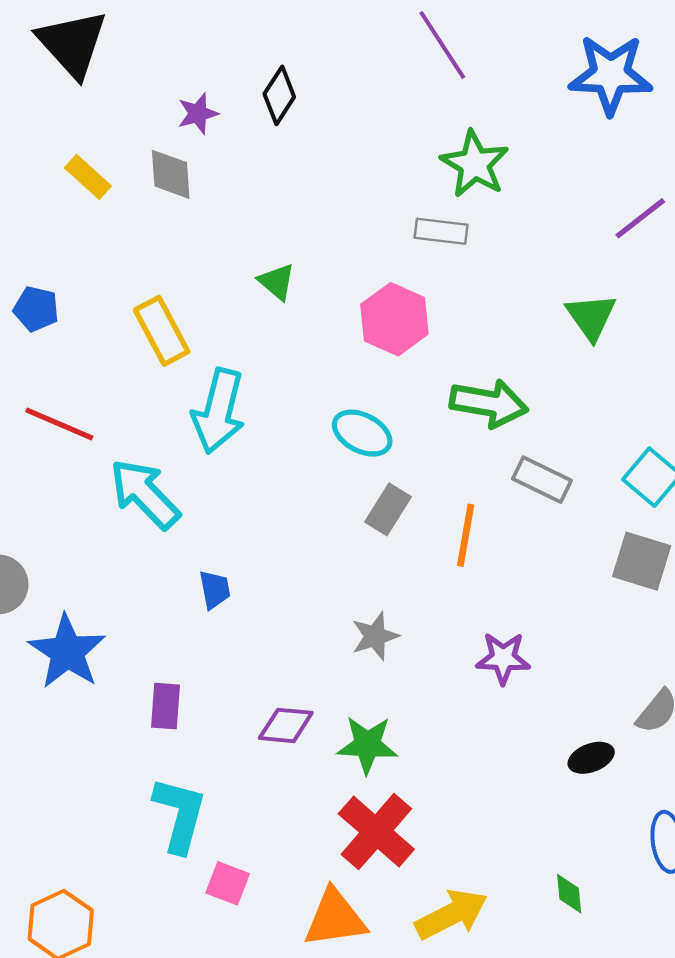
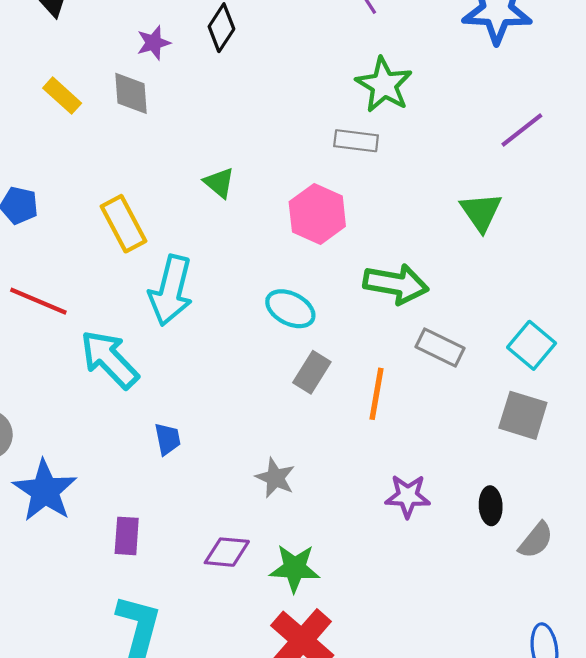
gray star: (375, 636) -> (275, 478), moved, turned -30
black ellipse: (591, 758) -> (491, 506), moved, turned -72

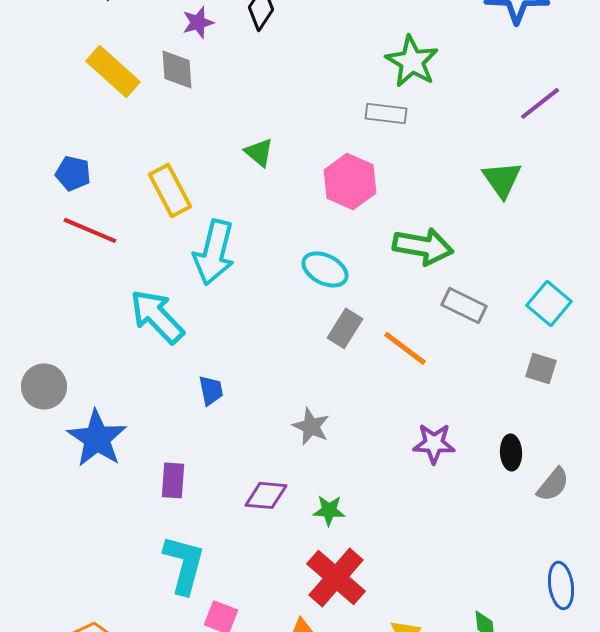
yellow rectangle: (62, 96) -> (113, 71), size x1.5
red line: (38, 301) -> (90, 230), moved
orange line: (376, 394) -> (405, 348), turned -63
gray square: (523, 415) -> (541, 368), size x0.7
green star: (295, 568) -> (329, 510), size x0.7

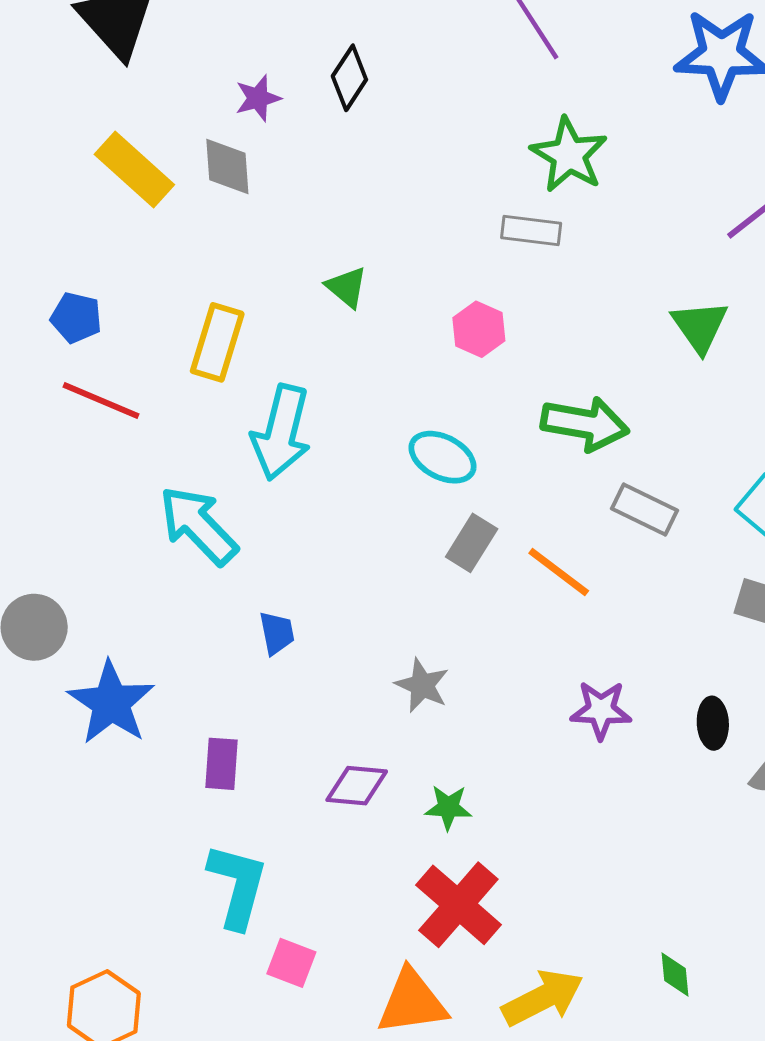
pink hexagon: (350, 181) -> (479, 329), size x0.7
yellow rectangle: (170, 190) -> (217, 342), turned 45

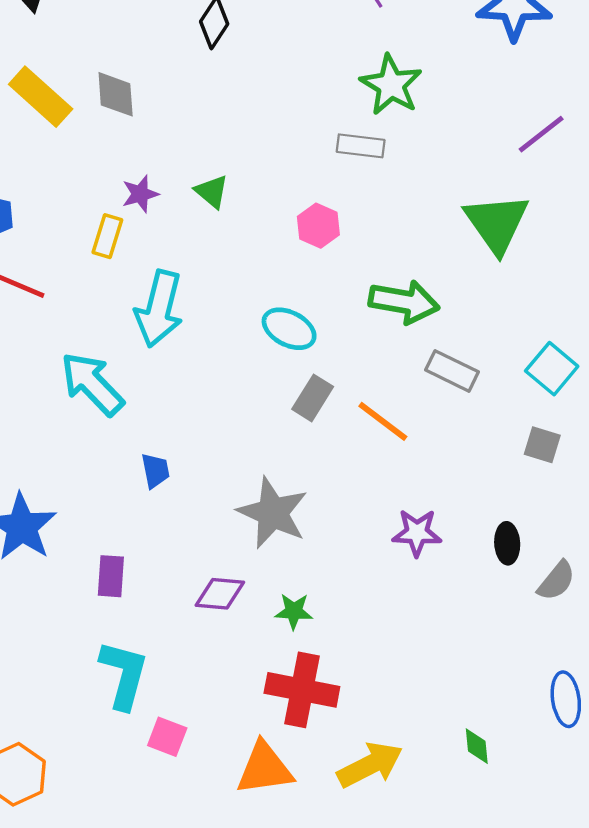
purple star: (258, 98) -> (140, 194), moved
green triangle: (700, 326) -> (497, 223), size x1.4
yellow rectangle: (217, 342) -> (107, 236), size x0.7
gray star: (422, 685) -> (273, 513), size x1.6
red cross: (458, 905) -> (302, 690), turned -30

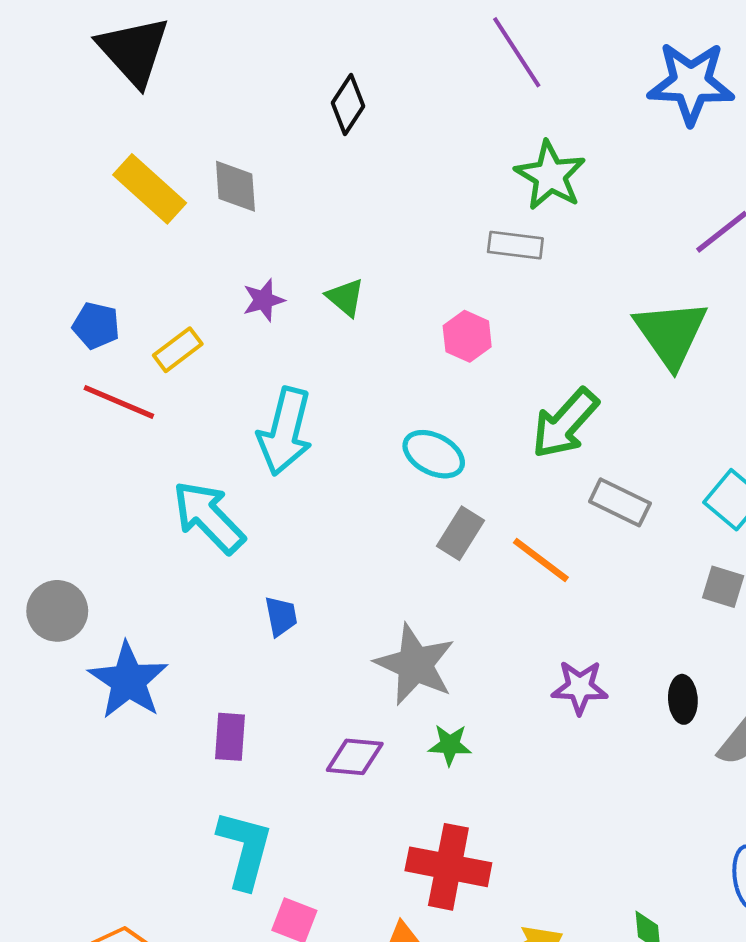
yellow rectangle: (107, 236) -> (178, 350), moved, turned 36
green arrow: (404, 302) -> (565, 423), turned 122
green star: (294, 611) -> (450, 745), moved

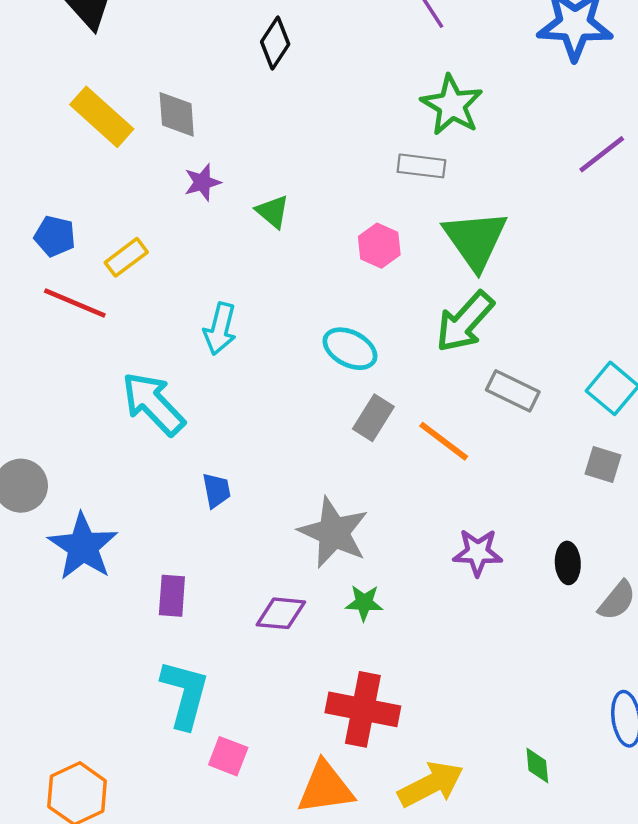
purple star: (264, 300) -> (202, 182), moved
green triangle: (671, 334) -> (475, 240), moved
cyan arrow: (285, 431) -> (220, 329), size x0.7

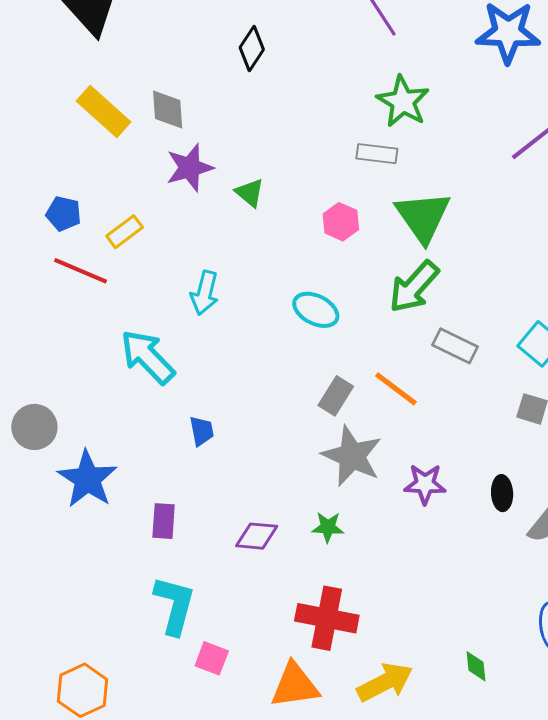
purple star: (202, 182) -> (190, 168), size x1.5
gray rectangle: (373, 418) -> (336, 396), moved
gray star: (334, 533) -> (352, 456), moved

